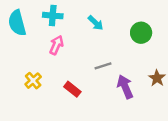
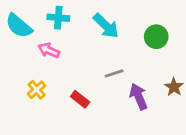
cyan semicircle: (17, 23) -> (19, 26), turned -35
cyan arrow: (96, 23) -> (106, 26), size x1.5
pink arrow: (56, 45) -> (49, 50), moved, turned -90

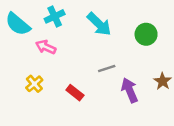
cyan cross: (58, 18) -> (55, 16), turned -30

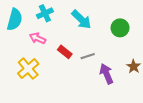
cyan semicircle: (18, 24) -> (15, 20), turned -115
yellow cross: (34, 84) -> (28, 69), size x1.5
red rectangle: (75, 93) -> (65, 52), moved

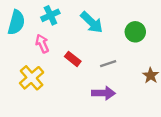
pink arrow: (38, 38) -> (42, 44), turned 42
gray line: (88, 56) -> (108, 64), moved
purple arrow: (106, 74) -> (103, 93), moved, turned 114

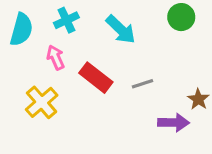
green circle: (135, 32) -> (181, 17), moved
red rectangle: (73, 59) -> (96, 78), size x1.5
purple arrow: (103, 93) -> (173, 123), moved

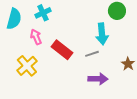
cyan arrow: (121, 29) -> (102, 34), moved, turned 40
purple arrow: (173, 123) -> (98, 79), moved

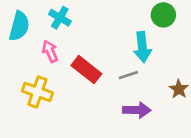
cyan cross: (43, 13) -> (60, 18), turned -35
yellow cross: (27, 66) -> (37, 92), turned -30

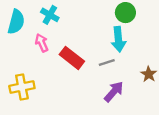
green circle: (163, 15) -> (125, 13), moved
yellow cross: (37, 92) -> (22, 87), moved, turned -30
purple arrow: (137, 110) -> (114, 92), turned -50

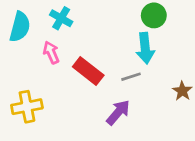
purple arrow: (114, 92) -> (118, 112), moved

